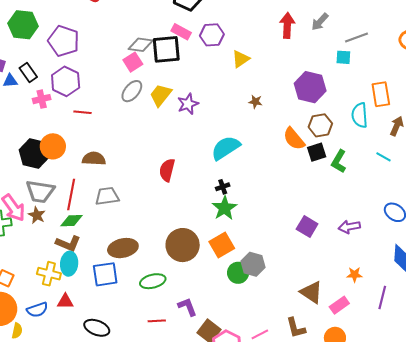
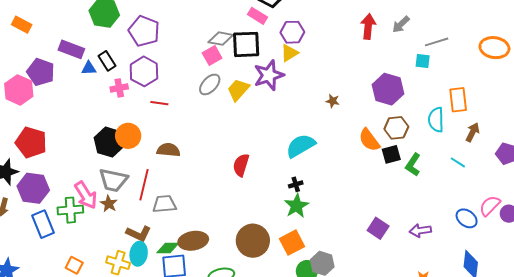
pink rectangle: (181, 32) -> (258, 16), moved
yellow triangle: (241, 59) -> (289, 53), moved
purple star: (188, 104) -> (269, 75), moved, size x1.4
gray trapezoid: (107, 196) -> (164, 204), moved
green diamond: (71, 221) -> (168, 248), moved

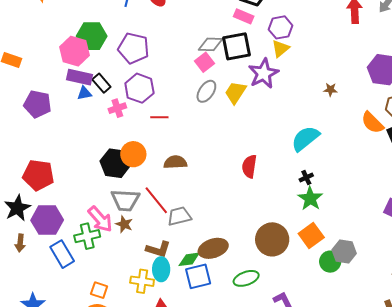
purple rectangle: (71, 49) -> (79, 77), moved
pink hexagon: (19, 90) -> (75, 51), moved
red line: (144, 185) -> (156, 200), turned -44

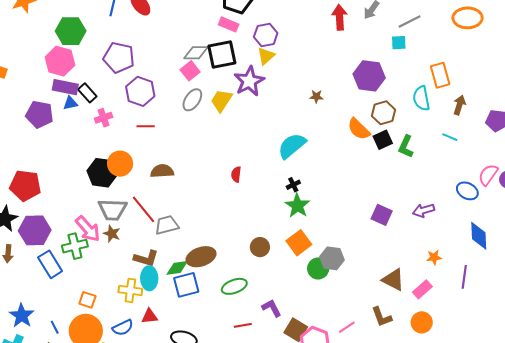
green hexagon: (92, 36) -> (71, 31), moved
purple hexagon: (139, 88) -> (140, 91), moved
purple pentagon: (37, 104) -> (40, 114), moved
red semicircle: (249, 166) -> (236, 174), size x0.7
brown circle: (272, 239) -> (260, 247), size x0.6

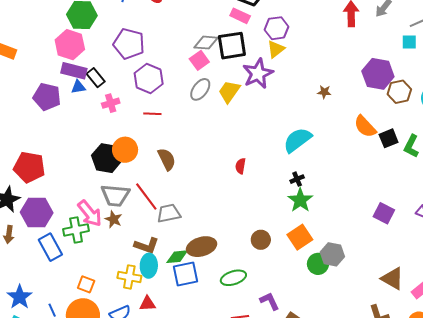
brown hexagon: (384, 113) -> (399, 92), moved
brown semicircle: (162, 171) -> (167, 159), turned 65

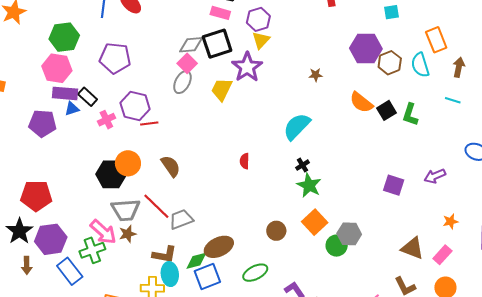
purple hexagon: (149, 79) -> (135, 106), moved
gray ellipse: (200, 89) -> (182, 82), moved
brown star: (113, 219) -> (128, 234), turned -30

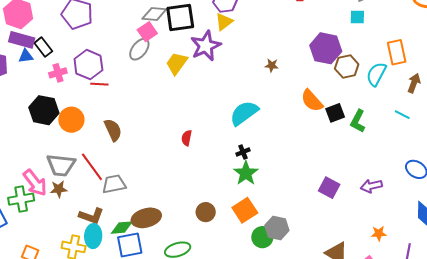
cyan semicircle: (420, 65) -> (376, 74), turned 35
black hexagon: (111, 174) -> (44, 110), moved

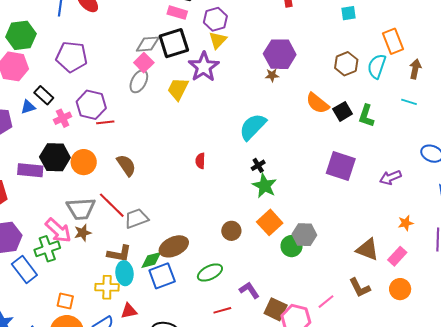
purple rectangle: (22, 40) -> (30, 170), moved
purple hexagon: (326, 48) -> (280, 54), moved
purple square: (329, 188) -> (341, 166), moved, size x1.4

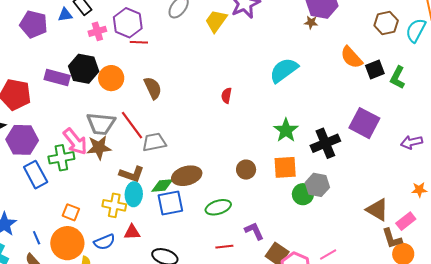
black cross: (258, 165) -> (325, 143), moved, size x2.0
orange square: (270, 222) -> (285, 167), turned 30
brown star: (83, 233) -> (99, 148), size x1.4
brown L-shape: (360, 288) -> (392, 238), moved

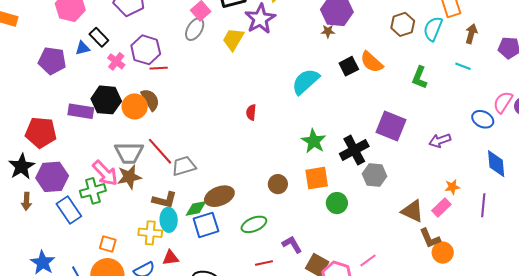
pink cross: (97, 31) -> (116, 61), turned -30
black square: (375, 69) -> (349, 66), moved
brown semicircle: (153, 88) -> (150, 100), moved
gray hexagon: (317, 185) -> (375, 175), moved
pink rectangle: (406, 221) -> (441, 208), moved

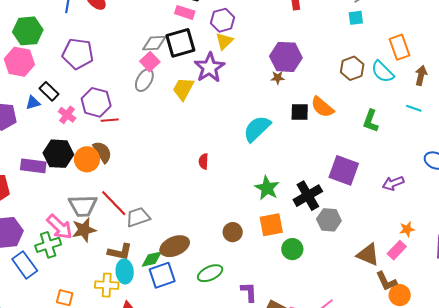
cyan semicircle: (433, 29) -> (383, 72), turned -65
black square: (349, 66) -> (300, 112), turned 30
purple L-shape: (292, 244) -> (249, 292), turned 30

